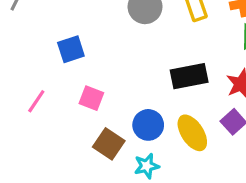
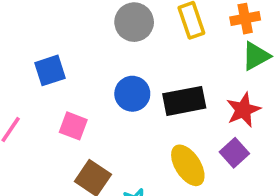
blue circle: (148, 125) -> (132, 94), moved

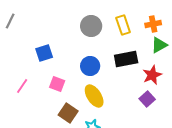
black rectangle: (184, 101) -> (126, 59), moved
yellow ellipse: (188, 165) -> (94, 96), moved

